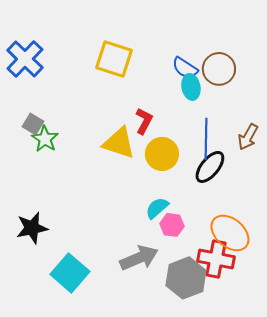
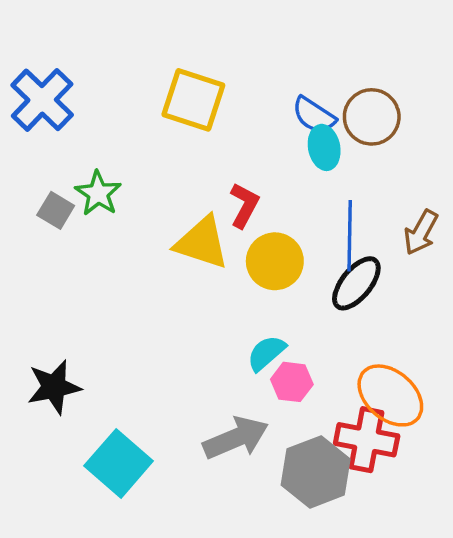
green star: (45, 139) -> (98, 193), moved

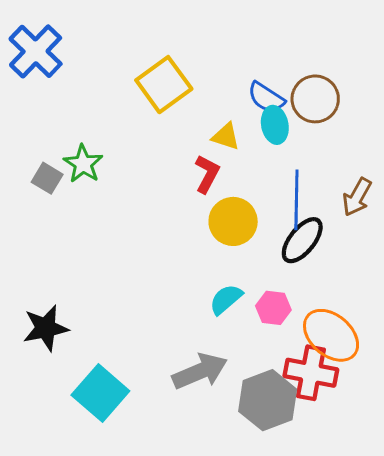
blue cross: (42, 100) -> (36, 51), moved
yellow square: (193, 100) -> (164, 85), turned 36
yellow triangle: (202, 243) -> (226, 136), moved, size x0.6
pink hexagon: (292, 382) -> (273, 308), moved

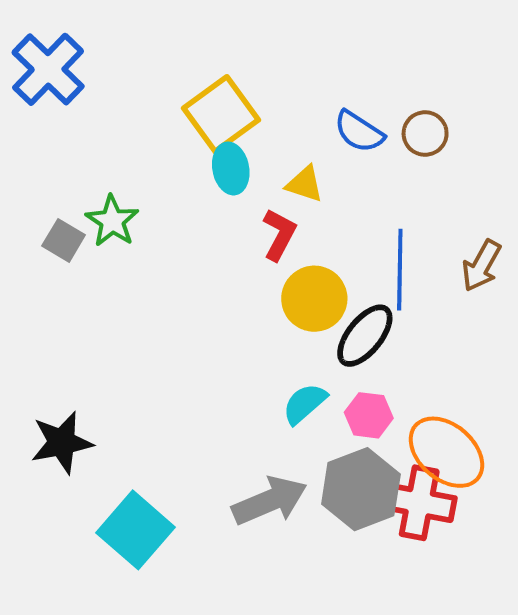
brown circle: (315, 99) -> (425, 133), size x0.7
cyan ellipse: (275, 125) -> (231, 168), moved
black ellipse: (302, 240) -> (365, 336), moved
gray hexagon: (268, 400) -> (361, 489), moved

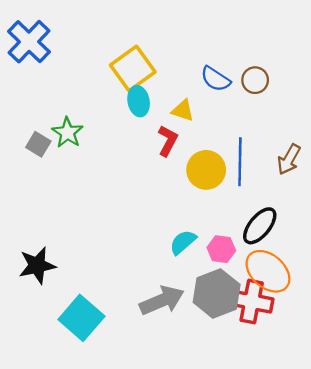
yellow circle: (314, 299) -> (206, 170), moved
black ellipse: (365, 336) -> (260, 226), moved

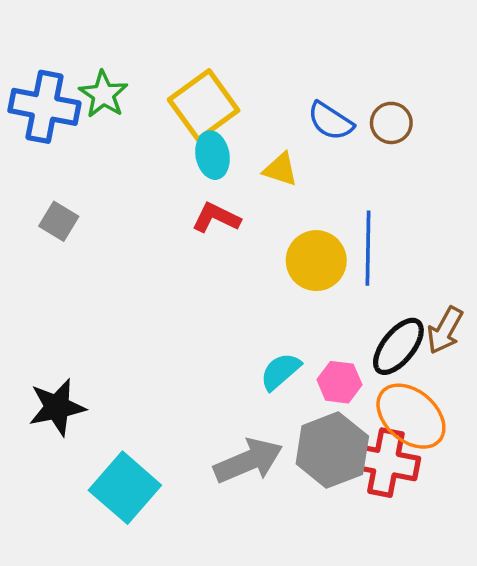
blue cross: (29, 42) -> (44, 107), moved, turned -33
green star: (67, 133) -> (103, 94), moved
red L-shape: (168, 141) -> (216, 218), moved, turned -92
brown arrow: (289, 159) -> (445, 330), moved

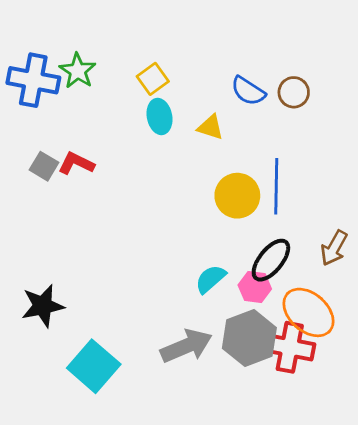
yellow square: (204, 105) -> (153, 79), size x0.6
red L-shape: (216, 218) -> (76, 163), moved
black ellipse: (398, 346) -> (271, 260), moved

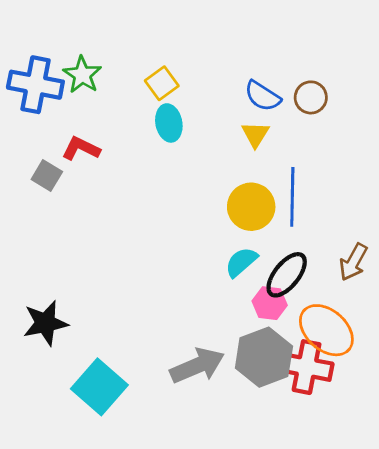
yellow triangle: (210, 127) -> (255, 134), moved, turned 44
red L-shape: (76, 163) -> (81, 149), moved
cyan semicircle: (210, 279) -> (241, 262), moved

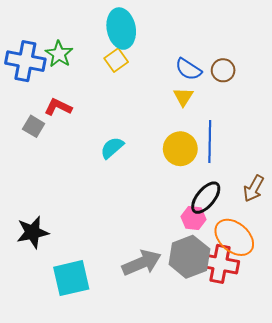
cyan ellipse: (169, 123) -> (121, 29), moved, size x1.5
cyan semicircle: (241, 262) -> (112, 148), moved
cyan square: (99, 387) -> (71, 278), turned 36

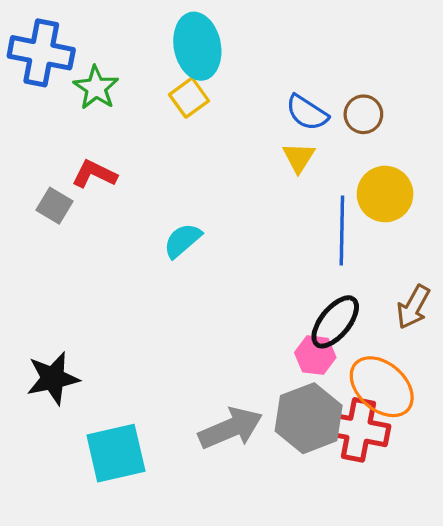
blue cross: (25, 61) -> (41, 53), moved
yellow circle: (180, 149) -> (385, 194), moved

